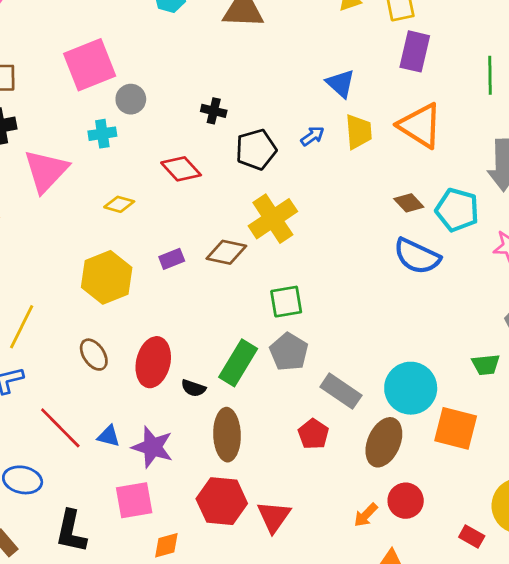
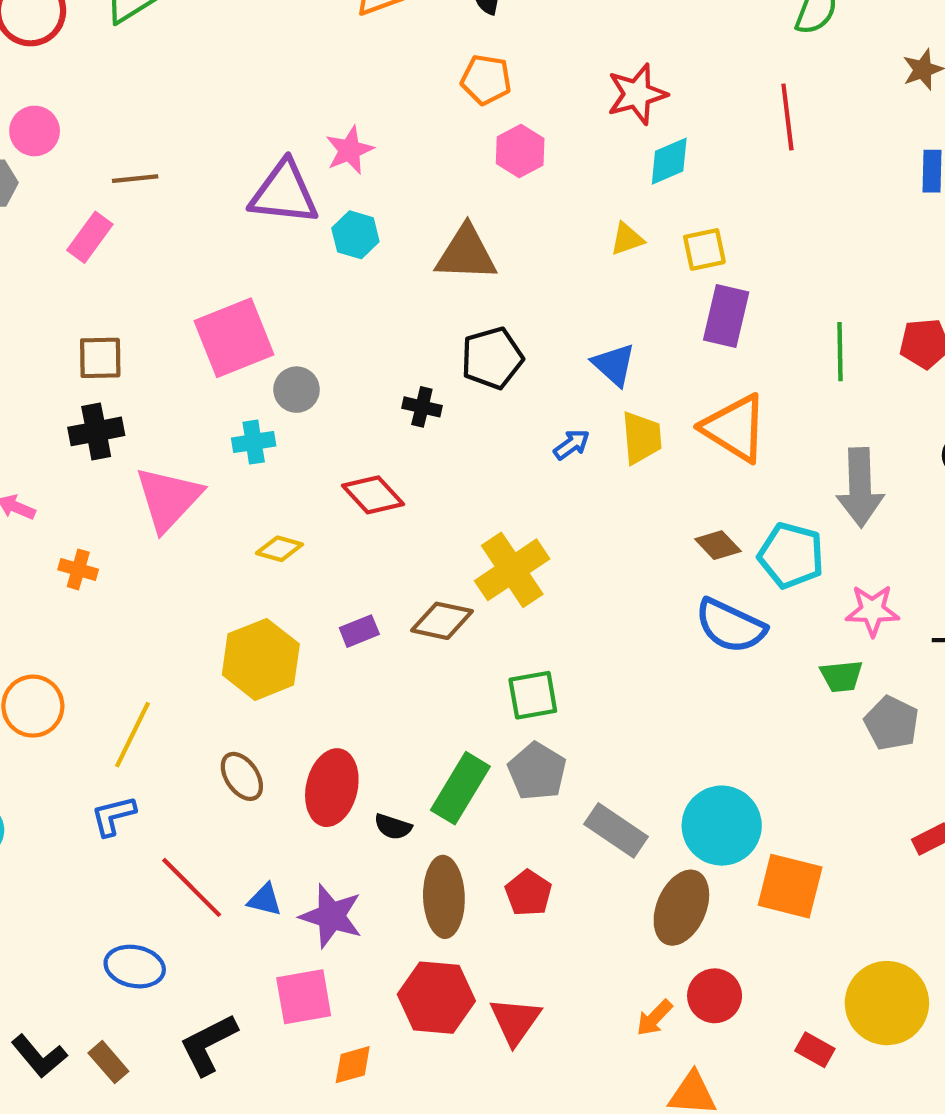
black pentagon: (256, 150) -> (492, 358), moved
green trapezoid: (486, 365) -> (841, 676), moved
red pentagon: (313, 434) -> (528, 893), moved
black L-shape: (71, 531) -> (208, 1044), turned 51

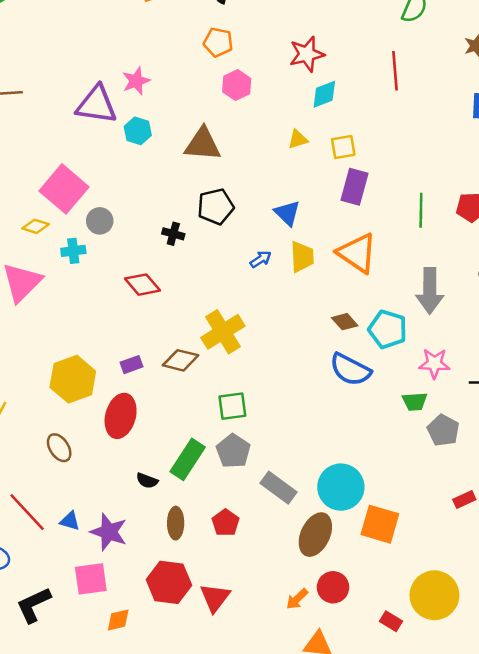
pink square: (234, 338) -> (64, 189), turned -30
yellow diamond: (279, 549) -> (36, 226), moved
red ellipse: (332, 788) -> (121, 416), moved
brown ellipse: (444, 897) -> (176, 523), size x0.7

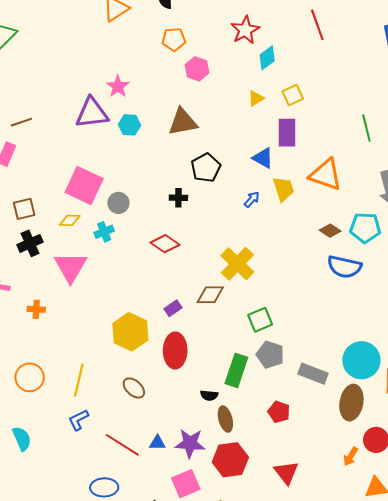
purple rectangle: (355, 187) -> (287, 133), moved
brown ellipse: (176, 523) -> (225, 419), moved
red hexagon: (169, 582) -> (230, 460), moved

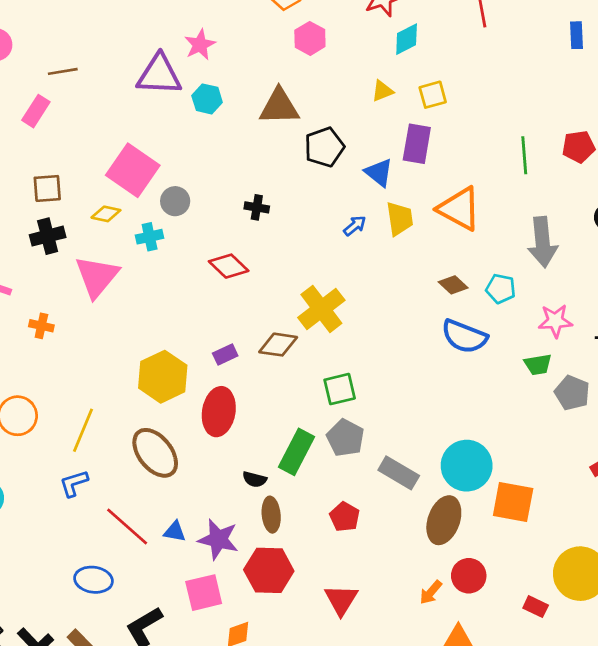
black pentagon: (206, 168) -> (324, 147), moved
cyan pentagon: (365, 228) -> (501, 289), size x0.7
brown ellipse: (134, 388) -> (155, 453), size x1.6

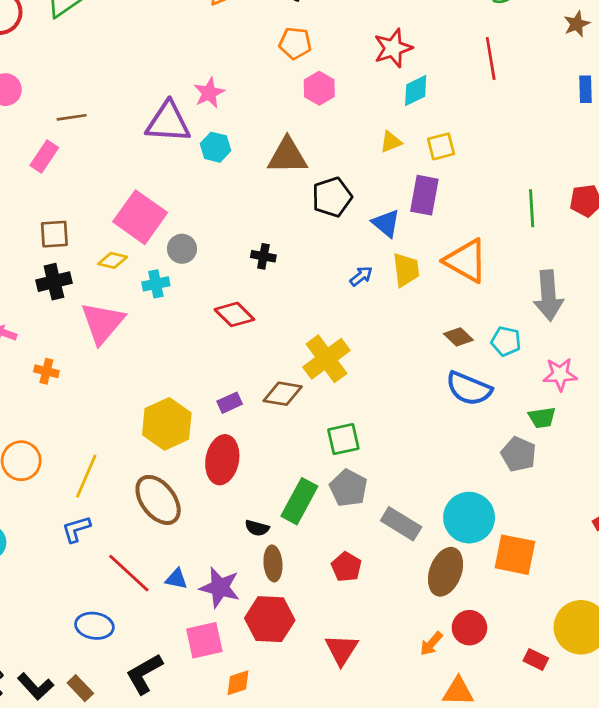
gray pentagon: (572, 393) -> (519, 454), moved

